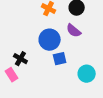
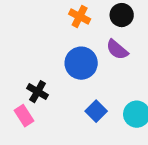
blue square: (60, 59) -> (96, 111), moved, turned -32

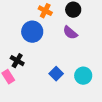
blue circle: (81, 63) -> (32, 32), moved

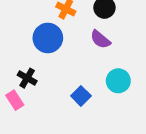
cyan circle: (83, 76) -> (118, 81), moved

